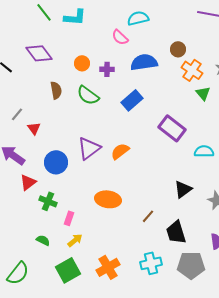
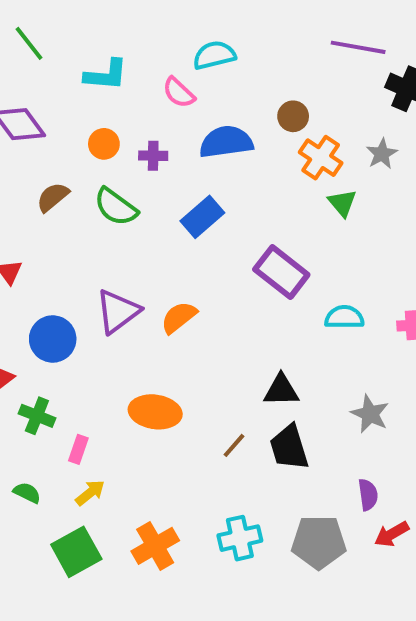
cyan L-shape: (75, 17) -> (106, 75), moved
brown semicircle: (56, 90) -> (53, 197), turned -120
black triangle: (183, 189) -> (281, 390), moved, turned 36
black trapezoid: (176, 232) -> (289, 447), moved

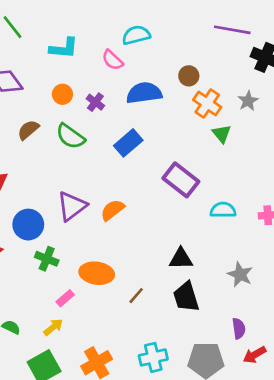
purple cross: (153, 156) -> (95, 102), turned 36
green cross: (37, 416) -> (47, 259), moved
brown line: (234, 445) -> (136, 296), moved
pink rectangle: (78, 449) -> (65, 298), moved, turned 30

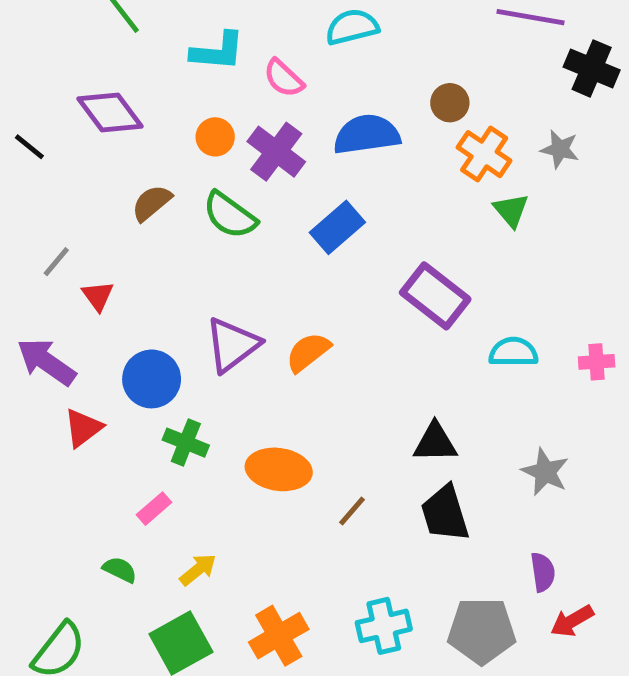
pink semicircle: (112, 60) -> (284, 78), moved
gray star: (248, 101) -> (560, 149), turned -30
purple cross: (95, 102) -> (276, 152), size x1.6
pink rectangle: (65, 298) -> (154, 509), moved

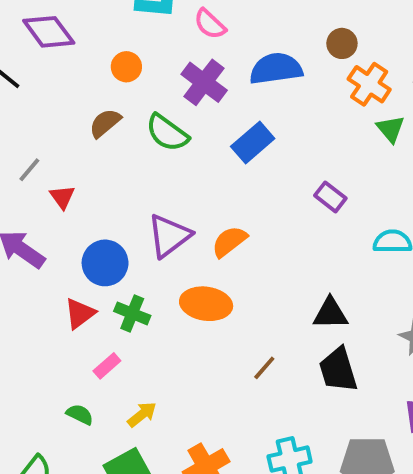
purple diamond: (110, 112) -> (49, 32), moved
orange circle: (215, 137) -> (126, 67), moved
purple rectangle: (435, 296) -> (330, 197), size x0.6
red triangle: (83, 428) -> (80, 313), moved
orange ellipse: (279, 469) -> (206, 304), moved

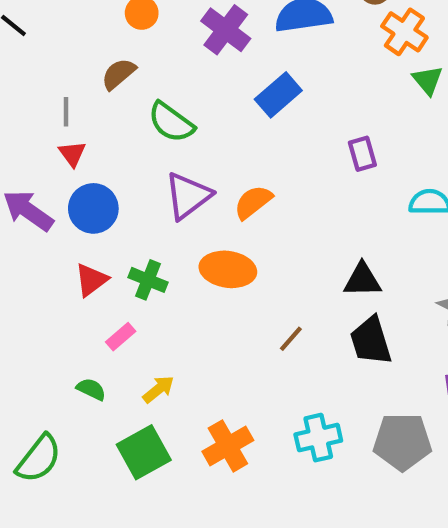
green semicircle: (167, 133) -> (171, 122), moved
gray line: (29, 170) -> (66, 112), moved, turned -40
purple rectangle: (330, 197) -> (362, 154), turned 36
blue circle: (105, 263) -> (93, 208), moved

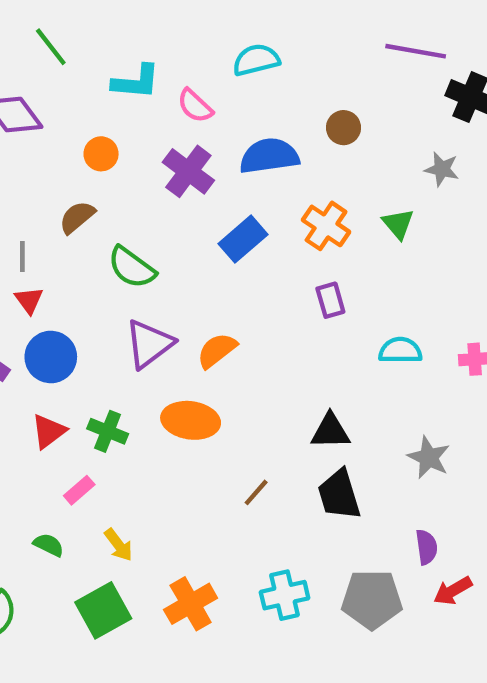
orange cross: (404, 32) -> (326, 226), moved
yellow arrow: (158, 389) -> (119, 545), turned 92

